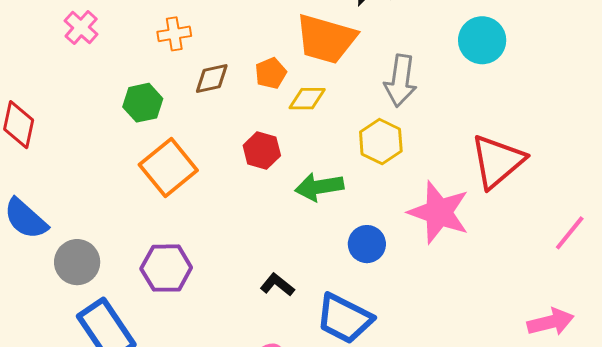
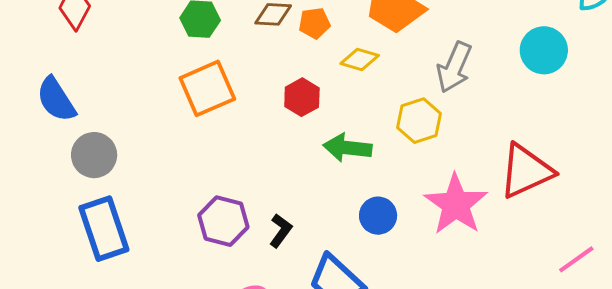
orange pentagon: (271, 73) -> (314, 23), moved
purple hexagon: (166, 268) -> (223, 221), moved
black L-shape: (277, 285) -> (281, 231), turned 72

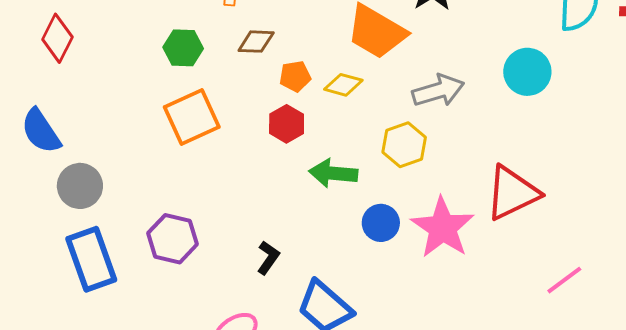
orange pentagon: (314, 23) -> (295, 76), moved
gray arrow: (454, 67) -> (438, 91), turned -129
blue circle: (378, 216) -> (381, 223), moved
purple hexagon: (223, 221) -> (172, 239), moved

